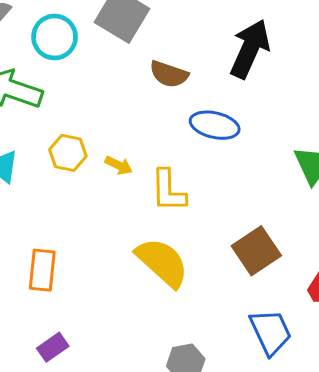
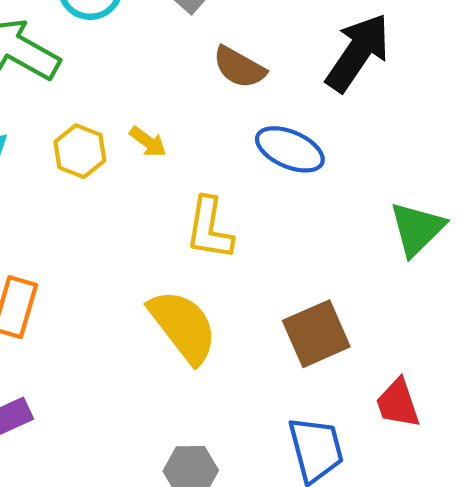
yellow arrow: (119, 165) -> (148, 142), moved

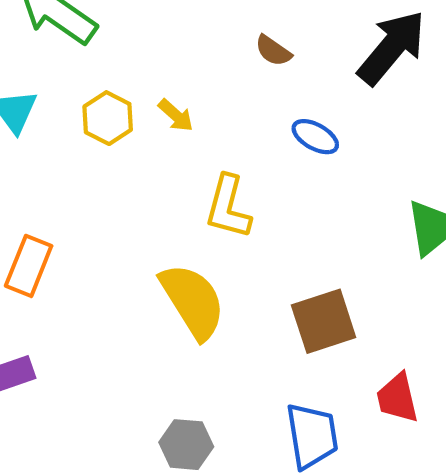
brown semicircle: (239, 67) -> (273, 51), size x0.7
blue ellipse: (290, 149) -> (315, 137), size x0.7

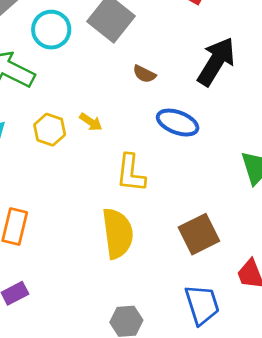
blue ellipse: (315, 137) -> (178, 123), size x1.4
yellow semicircle: (193, 301) -> (118, 233), turned 33

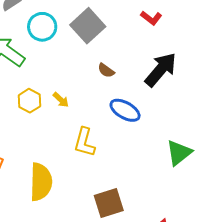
yellow semicircle: (118, 233) -> (41, 182), moved
brown square: (199, 234) -> (109, 203), moved

